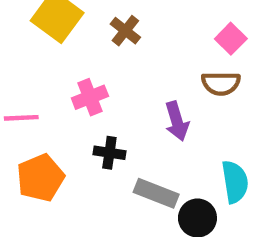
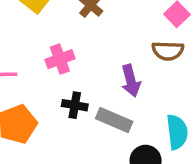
gray rectangle: (156, 193) -> (114, 120), moved

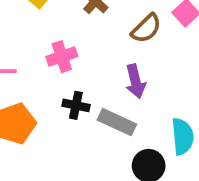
brown semicircle: (168, 51) -> (146, 28), moved, turned -48

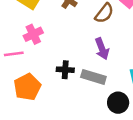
pink cross: (62, 57) -> (33, 34), moved

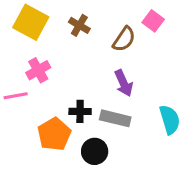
orange pentagon: (27, 87) -> (54, 134), moved
black circle: (118, 103) -> (95, 151), moved

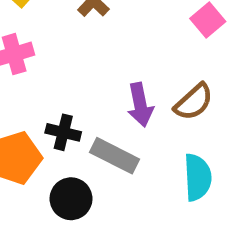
brown semicircle: (124, 39) -> (194, 102), moved

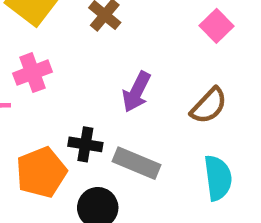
purple arrow: (140, 105) -> (136, 92), moved, turned 42

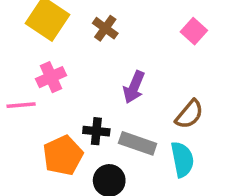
brown semicircle: (209, 106) -> (189, 114), moved
cyan semicircle: (218, 178) -> (182, 159), moved

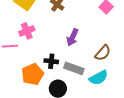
cyan semicircle: (182, 159) -> (98, 78), turned 72

